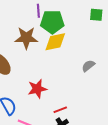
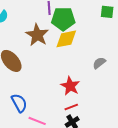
brown star: (26, 38) -> (37, 35), turned 30
red star: (37, 89) -> (70, 86), moved, turned -30

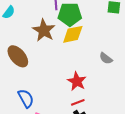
gray semicircle: (99, 63) -> (106, 58), turned -104

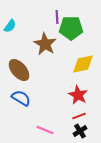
yellow diamond: (73, 34) -> (83, 64), moved
blue semicircle: (26, 98) -> (21, 98), moved, turned -30

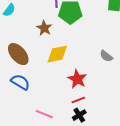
brown star: (45, 44) -> (44, 28), size x0.7
yellow diamond: (83, 64) -> (57, 54), moved

